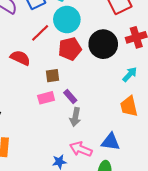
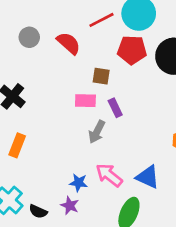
gray arrow: (75, 117) -> (97, 132), moved

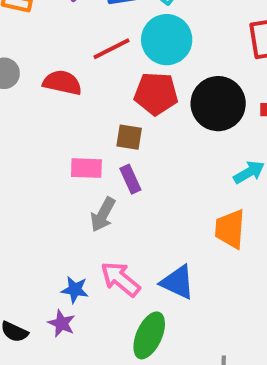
red semicircle: (69, 43) -> (62, 83), turned -30
brown square: (101, 76) -> (129, 137), moved

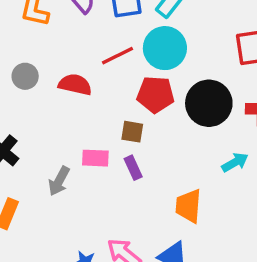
gray arrow: (103, 215) -> (59, 181), moved
orange trapezoid: (230, 229) -> (188, 206), moved

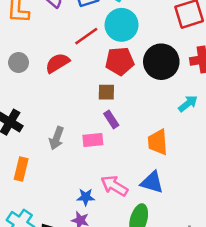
red semicircle: (75, 85) -> (57, 63), turned -35
pink rectangle: (95, 158) -> (93, 140), moved

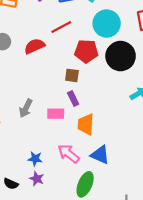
cyan circle: (122, 25) -> (107, 24), moved
orange trapezoid: (158, 142) -> (86, 124), moved
blue star: (86, 197) -> (35, 159), moved

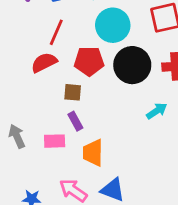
red line: (61, 27) -> (56, 32), turned -36
red semicircle: (35, 46) -> (44, 62), moved
gray arrow: (26, 108) -> (17, 136), turned 132

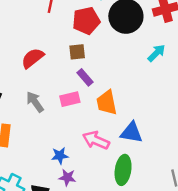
red semicircle: (44, 62) -> (33, 58), moved

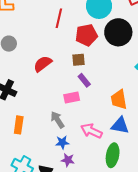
gray arrow: (35, 102) -> (57, 120), moved
orange trapezoid: (107, 103) -> (119, 100), moved

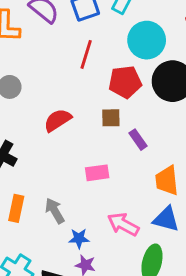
purple rectangle: (84, 80) -> (138, 140), moved
gray arrow: (57, 120) -> (55, 211), moved

